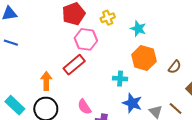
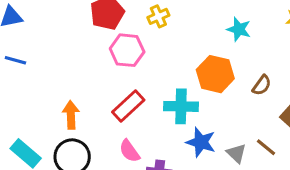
cyan star: (138, 29) -> (239, 29), moved
red rectangle: (74, 65) -> (128, 106), moved
cyan cross: (120, 79) -> (181, 106), size x1.5

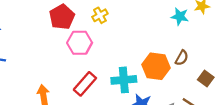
cyan star: (239, 29) -> (180, 16), moved
orange hexagon: (215, 74) -> (156, 66), moved

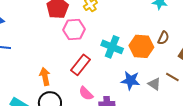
cyan cross: (124, 80) -> (112, 47), moved, turned 30

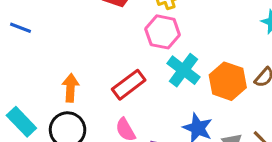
pink hexagon: (74, 30) -> (163, 32), moved

